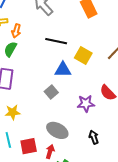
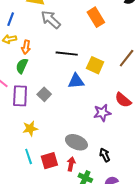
gray square: (51, 92) -> (44, 94), moved
black arrow: (94, 137) -> (105, 155), moved

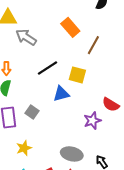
black line: (67, 54) -> (47, 68), turned -30
brown line: (127, 58) -> (93, 45), moved

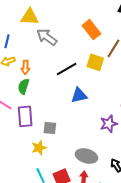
yellow square: (77, 75) -> (95, 62), moved
gray square: (32, 112) -> (50, 128), moved, turned -32

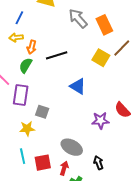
gray arrow: (47, 37) -> (78, 18), moved
black line: (67, 69) -> (57, 55), moved
blue triangle: (79, 95) -> (78, 86), turned 30

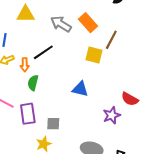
black line: (57, 55) -> (43, 52), moved
green semicircle: (26, 65) -> (33, 83), moved

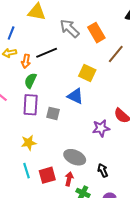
yellow square: (94, 55) -> (87, 73), moved
purple rectangle: (28, 114) -> (31, 105), moved
gray square: (53, 124) -> (53, 113), moved

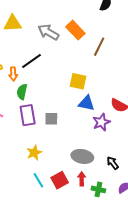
yellow square: (87, 73) -> (78, 81), moved
blue triangle: (75, 96) -> (86, 103), moved

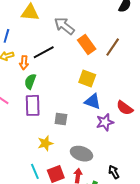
orange rectangle: (75, 30) -> (87, 45), moved
gray square: (51, 119) -> (61, 119), moved
yellow star: (34, 153) -> (45, 143), moved
black arrow: (113, 163) -> (114, 172), moved

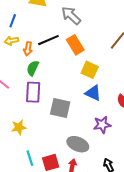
orange rectangle: (87, 45) -> (75, 45), moved
gray square: (61, 119) -> (60, 108), size x1.5
purple star: (105, 122) -> (102, 125), moved
yellow star: (45, 143) -> (19, 127), moved

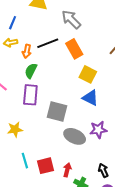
gray ellipse: (78, 144) -> (75, 136), moved

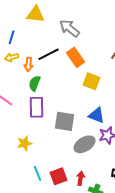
blue triangle: (90, 98) -> (97, 115), moved
gray ellipse: (75, 136) -> (85, 144), turned -50

